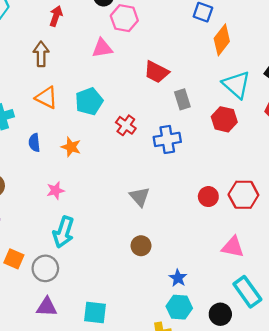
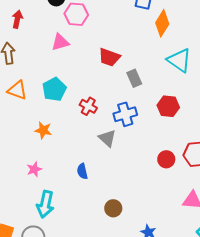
red hexagon: (224, 119) -> (168, 106), moved
blue semicircle: (34, 143) -> (82, 171), moved
gray triangle: (140, 197) -> (107, 138), moved

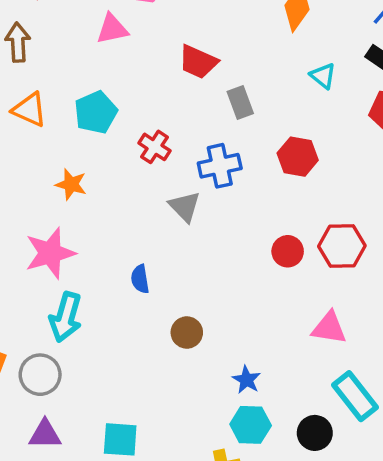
cyan triangle: (179, 60) -> (323, 76), size x0.6
pink star: (34, 169) -> (50, 253), size x1.8
blue semicircle: (82, 171) -> (140, 279), moved

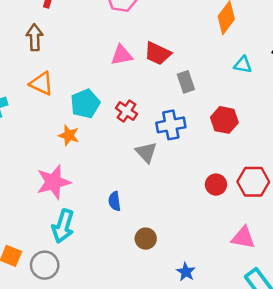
pink triangle: (112, 29) -> (122, 55), moved
cyan triangle: (323, 76) -> (243, 65), turned -30
cyan pentagon: (96, 112) -> (85, 104), moved

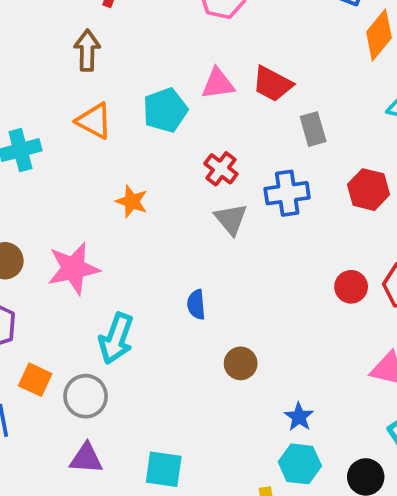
cyan pentagon: (85, 104) -> (165, 110), moved
gray triangle: (146, 152) -> (231, 219), moved
pink star: (53, 182) -> (73, 268), moved

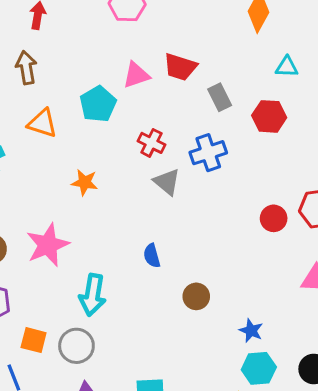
red hexagon: (368, 190) -> (269, 116), moved

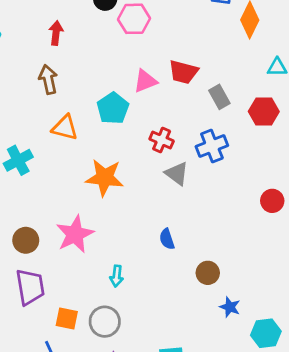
orange star: (85, 182) -> (105, 178), size x1.6
cyan arrow: (93, 295) -> (117, 276), size x0.6
blue star: (251, 331) -> (230, 307), moved

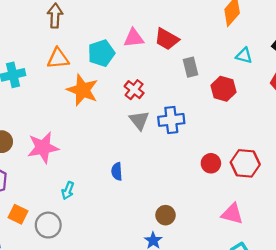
orange triangle: (65, 128) -> (58, 58), turned -35
blue cross: (212, 146) -> (171, 120), moved
orange star: (105, 178) -> (82, 90), moved
brown circle: (208, 273) -> (166, 215), moved

